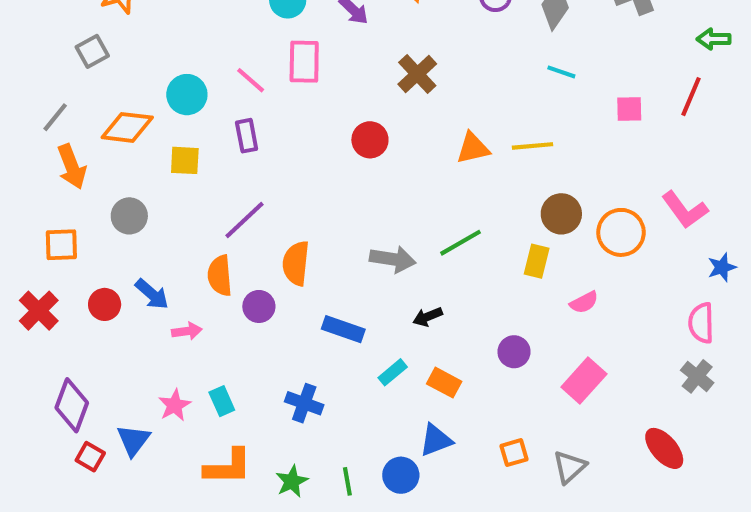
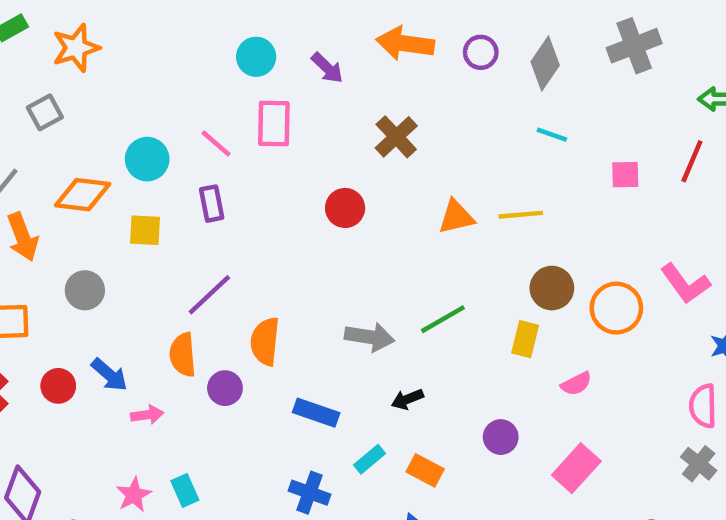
blue cross: (304, 403) -> (309, 493), moved

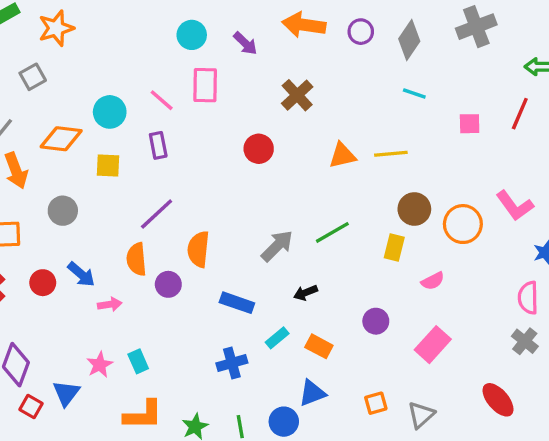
gray arrow: (370, 337) -> (277, 246), turned -54
blue cross: (309, 493) -> (232, 363), turned -36

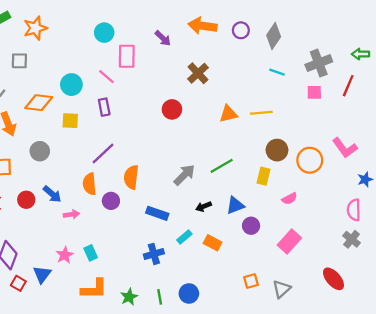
gray cross: (476, 27) -> (319, 63), moved
cyan circle: (192, 35) -> (104, 33), moved
gray square: (33, 77) -> (19, 61), turned 30
pink rectangle: (205, 85) -> (127, 56), moved
blue triangle: (312, 393) -> (235, 205), moved

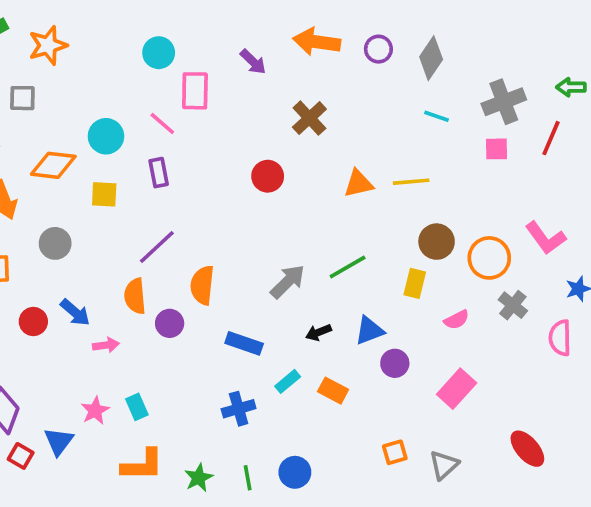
gray cross: (352, 239) -> (513, 305), moved

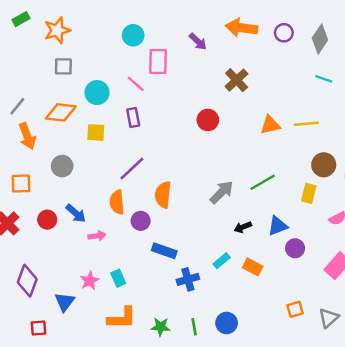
gray square: (22, 98) -> (63, 66), moved
blue rectangle: (244, 343) -> (164, 251), moved
red square: (21, 456) -> (38, 328), moved, turned -35
green star: (199, 478) -> (161, 327), turned 30

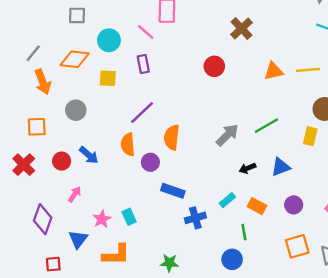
pink arrow: (97, 236) -> (75, 194), moved, turned -49
purple circle: (295, 248) -> (294, 205), moved
orange square: (295, 309) -> (297, 246), size x1.5
orange L-shape: (122, 318) -> (116, 255), moved
green line: (194, 327) -> (244, 232), moved

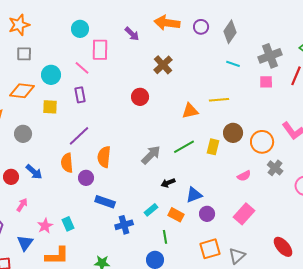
orange triangle: (274, 71) -> (190, 111), moved
yellow rectangle: (310, 136) -> (213, 147), moved
blue triangle: (281, 167) -> (194, 195), moved

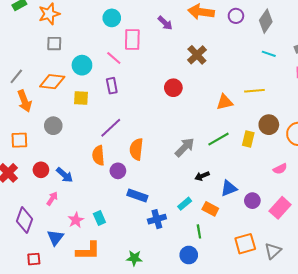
blue arrow: (34, 172) -> (65, 175), moved
purple circle: (207, 214) -> (252, 201), moved

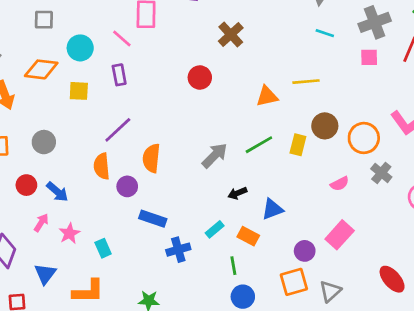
gray circle: (53, 126) -> (44, 142), moved
purple circle: (252, 201) -> (305, 251), moved
pink star: (76, 220) -> (69, 233), moved
blue circle: (189, 255) -> (243, 297), moved

